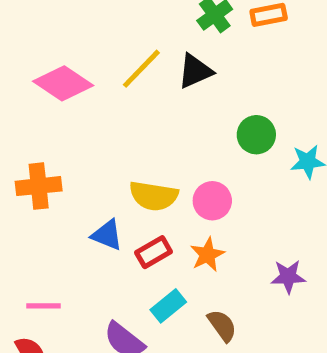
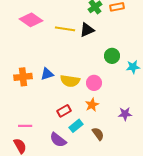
yellow line: (141, 69) -> (65, 29), turned 54
pink diamond: (63, 83) -> (31, 20), moved
blue triangle: (107, 235) -> (47, 74), moved, turned -40
red rectangle: (154, 252) -> (64, 111), moved

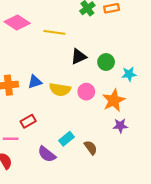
black triangle: (87, 30) -> (79, 57), moved
orange star: (92, 105) -> (114, 100), moved, size x1.5
red rectangle: (64, 111) -> (28, 121), moved

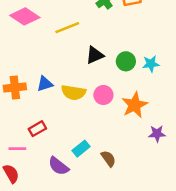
yellow line: (54, 32) -> (67, 28), turned -30
cyan star: (129, 74) -> (151, 64), moved
purple star: (120, 126) -> (157, 134), moved

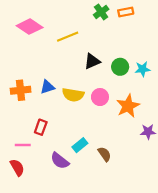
red rectangle: (37, 129) -> (41, 127), turned -40

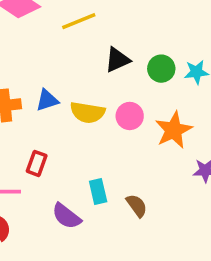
cyan rectangle: (80, 145) -> (98, 192), turned -64

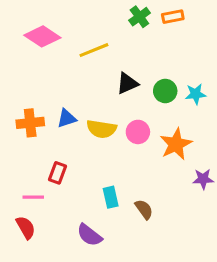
purple semicircle: (66, 216) -> (89, 235), moved

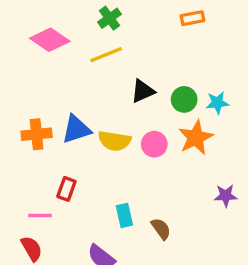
green cross: (139, 17) -> (110, 18), moved
blue triangle: (67, 118) -> (76, 129), size x1.4
orange star: (176, 144) -> (196, 138), moved

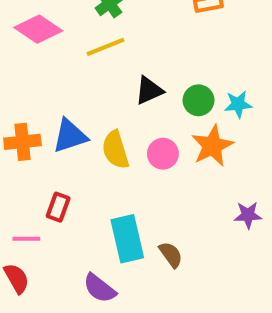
yellow semicircle: (115, 141) -> (115, 150), turned 64
cyan rectangle: (124, 215) -> (127, 239), size x1.6

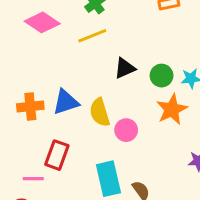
pink circle: (163, 154) -> (126, 130), moved
red rectangle: (58, 207) -> (57, 155), size x1.4

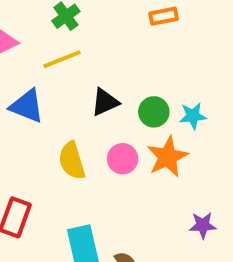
blue triangle: (66, 102) -> (27, 106), moved, turned 40
pink circle: (126, 130) -> (123, 159), moved

